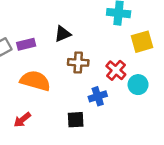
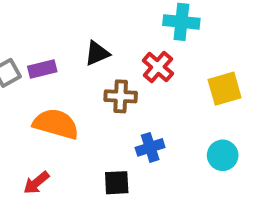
yellow square: (142, 42) -> (225, 89), moved
red cross: (116, 70) -> (158, 67), moved
cyan circle: (138, 85) -> (223, 155), moved

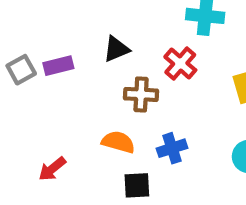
orange semicircle: (56, 124) -> (118, 142), moved, size x0.7
red arrow: (36, 183) -> (52, 169), moved

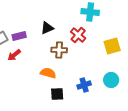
blue cross: (172, 148) -> (84, 85), moved
red arrow: (52, 169) -> (14, 55), moved

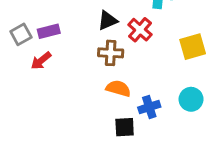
black triangle: (47, 28) -> (108, 20), moved
orange semicircle: (48, 73) -> (118, 88), moved
black square: (57, 94) -> (125, 127), moved

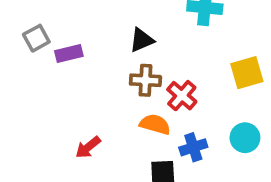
red cross: (140, 30) -> (182, 96), moved
gray square: (21, 34) -> (36, 38), moved
red arrow: (41, 61) -> (88, 147), moved

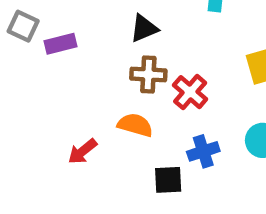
gray square: (36, 38) -> (23, 26), turned -36
orange semicircle: (155, 124) -> (135, 125), moved

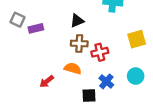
red cross: (190, 92) -> (100, 52), turned 35
blue cross: (203, 151) -> (106, 81), turned -32

